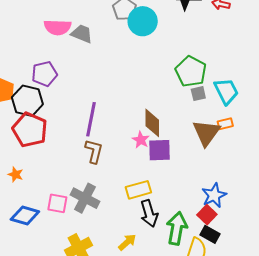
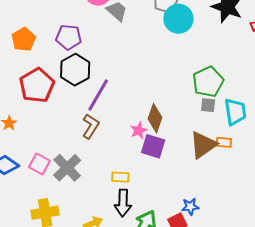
black hexagon: (27, 101) -> (75, 70), moved
yellow rectangle: (138, 190) -> (120, 177), size x0.7
blue star: (214, 195) -> (190, 207), size x0.7

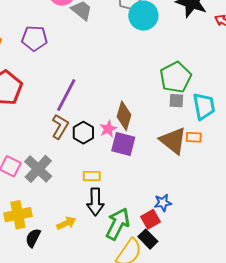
black hexagon: (75, 70) -> (83, 133), moved, size x0.7
brown triangle: (203, 145) -> (173, 141), turned -44

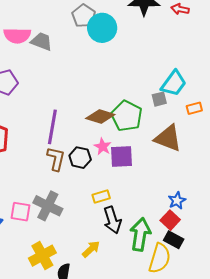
green pentagon: (176, 77) -> (127, 116), moved
cyan trapezoid: (204, 106) -> (174, 83), moved, turned 64
brown diamond: (124, 116) -> (100, 116), moved, turned -72
orange rectangle: (194, 137) -> (194, 108), moved

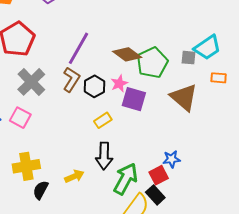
yellow rectangle: (101, 197) -> (103, 120), moved, turned -36
gray cross: (48, 206) -> (31, 82), moved

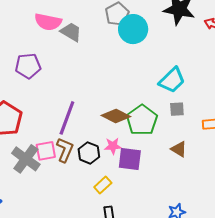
cyan trapezoid: (207, 48) -> (172, 80), moved
pink star: (119, 83) -> (113, 146), turned 30
brown triangle: (184, 97) -> (179, 149), size x0.6
pink square: (20, 118) -> (46, 151), moved, turned -30

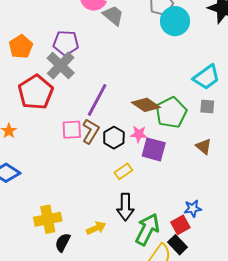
gray cross: (26, 159) -> (61, 65), moved

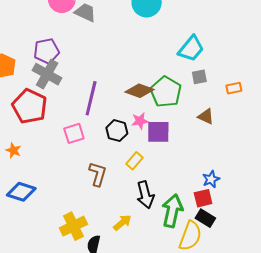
brown L-shape: (91, 131) -> (98, 174), moved
red square: (180, 225) -> (203, 198), turned 30

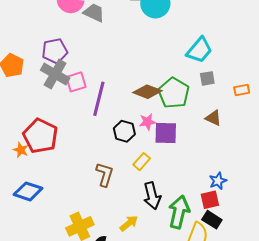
red pentagon: (30, 106) -> (40, 136), moved
pink square: (74, 133) -> (76, 82), moved

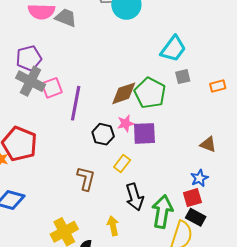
brown diamond: (147, 92) -> (124, 93), turned -36
brown triangle: (213, 118) -> (208, 144), moved
yellow arrow: (129, 223) -> (113, 226), turned -60

